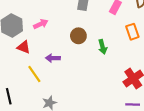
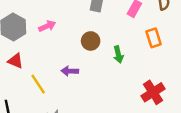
red triangle: (24, 47) -> (15, 61), moved
purple arrow: (53, 58) -> (70, 71), moved

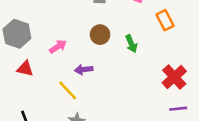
pink arrow: (47, 26) -> (58, 47), moved
yellow line: (38, 84) -> (68, 90), moved

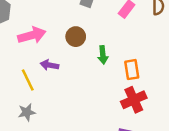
orange rectangle: (165, 20) -> (132, 70), moved
pink arrow: (58, 47) -> (32, 35), size x1.5

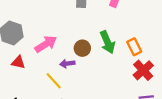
brown circle: (76, 37) -> (82, 48), moved
green arrow: (103, 55) -> (107, 42), size x1.5

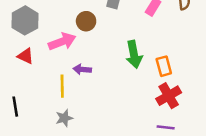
brown circle: (82, 48) -> (86, 21), moved
yellow line: (54, 81) -> (62, 86), turned 30

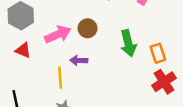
brown circle: (86, 21) -> (88, 28), moved

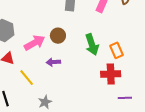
yellow line: (60, 78) -> (27, 78), moved, turned -30
red cross: (164, 82) -> (111, 74), moved, turned 36

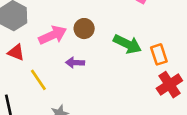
green arrow: (92, 45) -> (127, 44), turned -50
red cross: (111, 74) -> (169, 85), moved, turned -36

